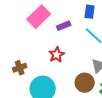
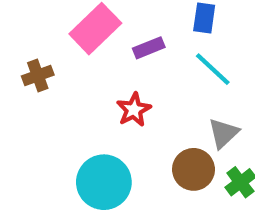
brown cross: (20, 68) -> (38, 76), moved

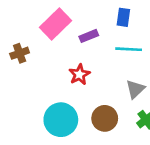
cyan line: (213, 69) -> (129, 49), turned -40
brown circle: (193, 169) -> (105, 118), moved

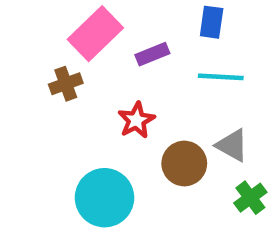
brown cross: (20, 53) -> (66, 84), moved
gray triangle: (135, 89) -> (232, 145), turned -48
brown circle: (105, 118) -> (184, 163), moved

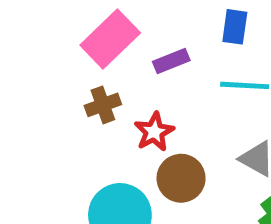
brown cross: (66, 84) -> (103, 105), moved
brown circle: (184, 163) -> (181, 178), moved

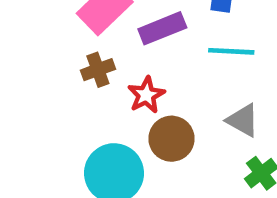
purple rectangle: (171, 61) -> (162, 28), size x1.4

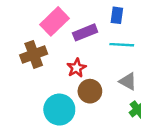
brown cross: (98, 70) -> (34, 54), moved, size x1.5

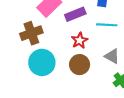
red star: (76, 68) -> (80, 40), moved
cyan circle: (59, 110) -> (42, 62), moved

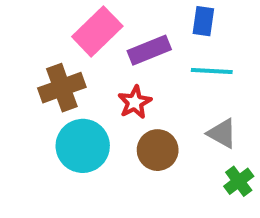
red star: (80, 40) -> (135, 102), moved

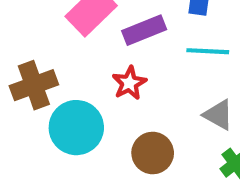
brown cross: (62, 88) -> (34, 85), moved
brown circle: (158, 150) -> (153, 153), moved

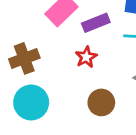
cyan circle: (76, 128) -> (31, 102), moved

